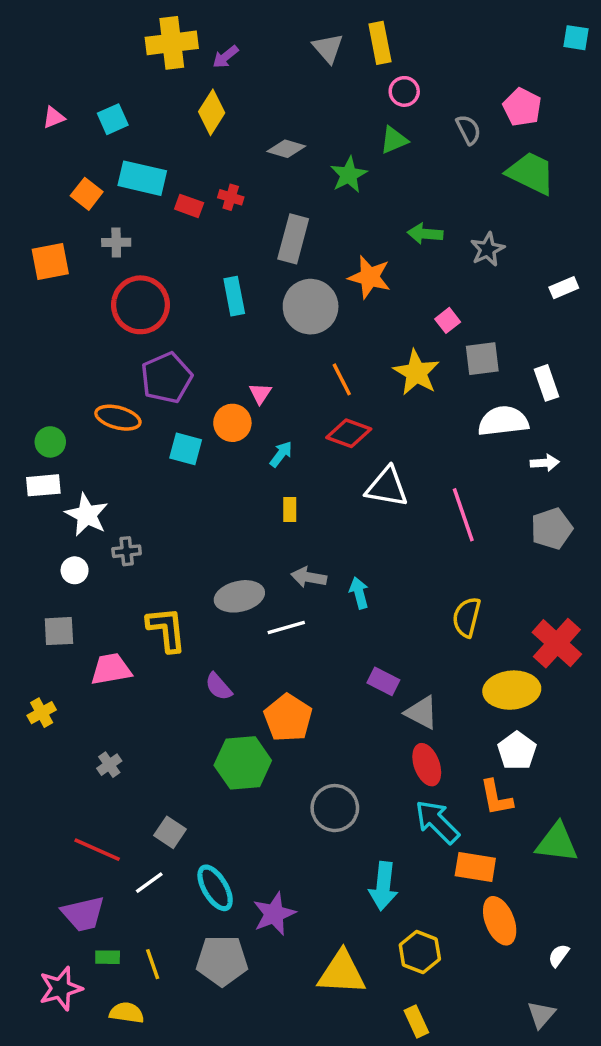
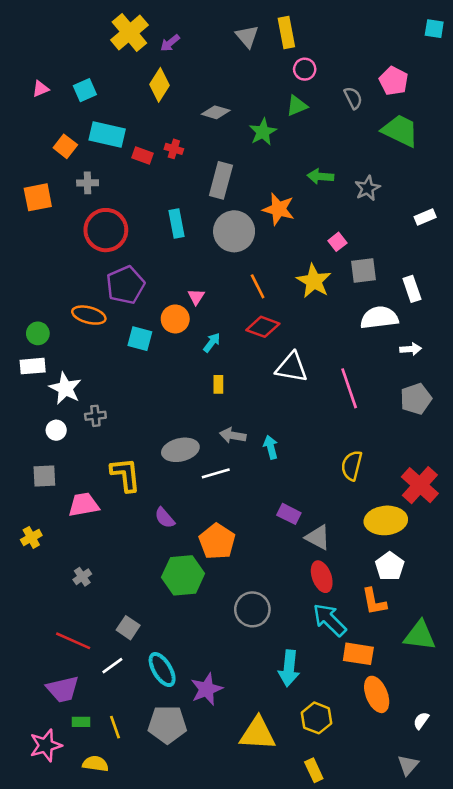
yellow cross: (172, 43) -> (129, 33), turned -33

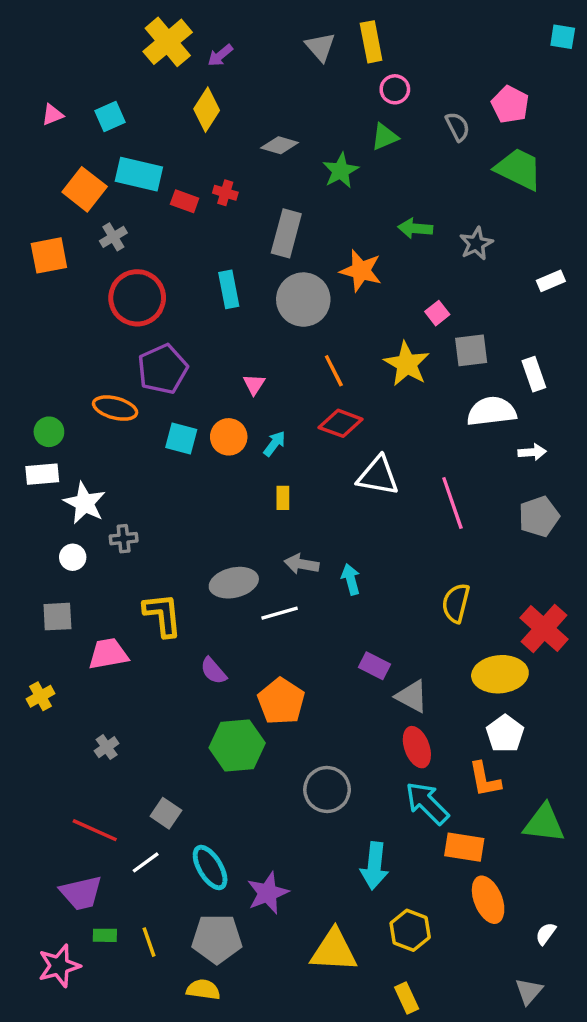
orange square: (65, 146) -> (85, 189), size x1.4
gray cross: (88, 183) -> (113, 237), turned -30
orange circle: (175, 319) -> (229, 437), moved
yellow semicircle: (95, 764) -> (203, 990), moved

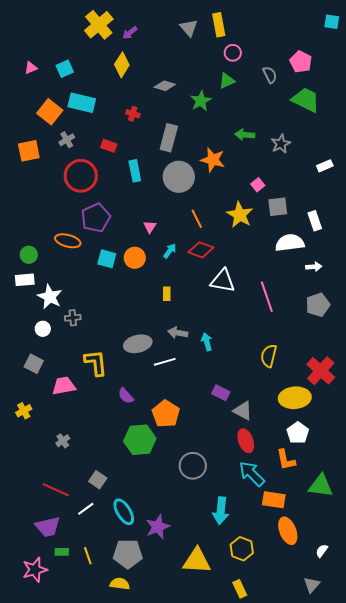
red rectangle: (185, 201) -> (109, 146), moved
cyan arrow: (274, 444) -> (170, 251), moved
gray square: (57, 617) -> (34, 364), turned 30

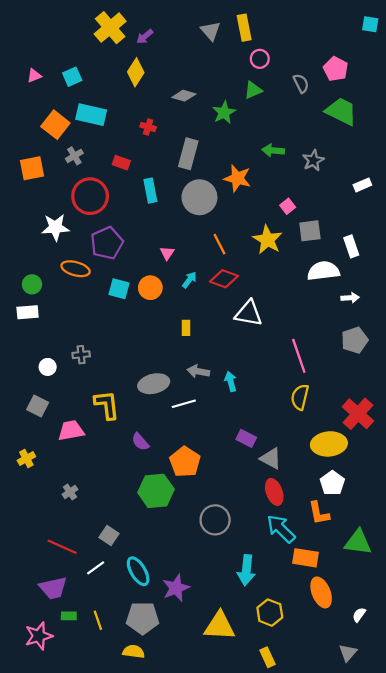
white star: (50, 297) -> (55, 227), moved, turned -30
pink line: (267, 297) -> (299, 356), moved

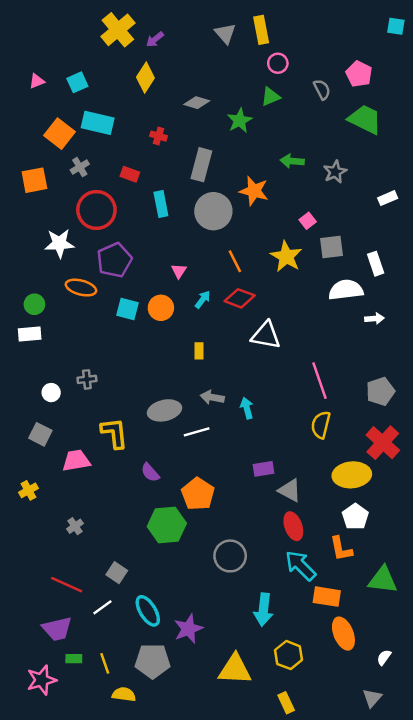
gray pentagon: (355, 340) -> (380, 391), moved
purple rectangle: (246, 438) -> (263, 469), turned -36
yellow semicircle: (134, 652) -> (124, 694), moved

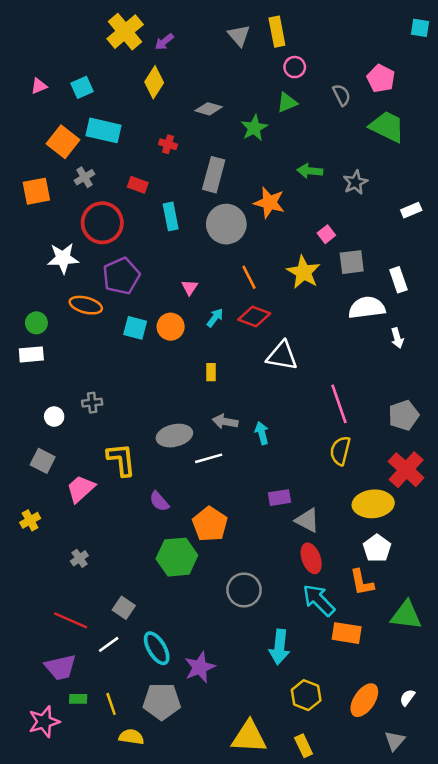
white arrow: (374, 319) -> (397, 338), turned 78
pink trapezoid: (76, 461) -> (81, 489), turned -32
orange ellipse: (343, 634) -> (364, 700), moved, turned 56
yellow triangle: (235, 669) -> (249, 737), moved

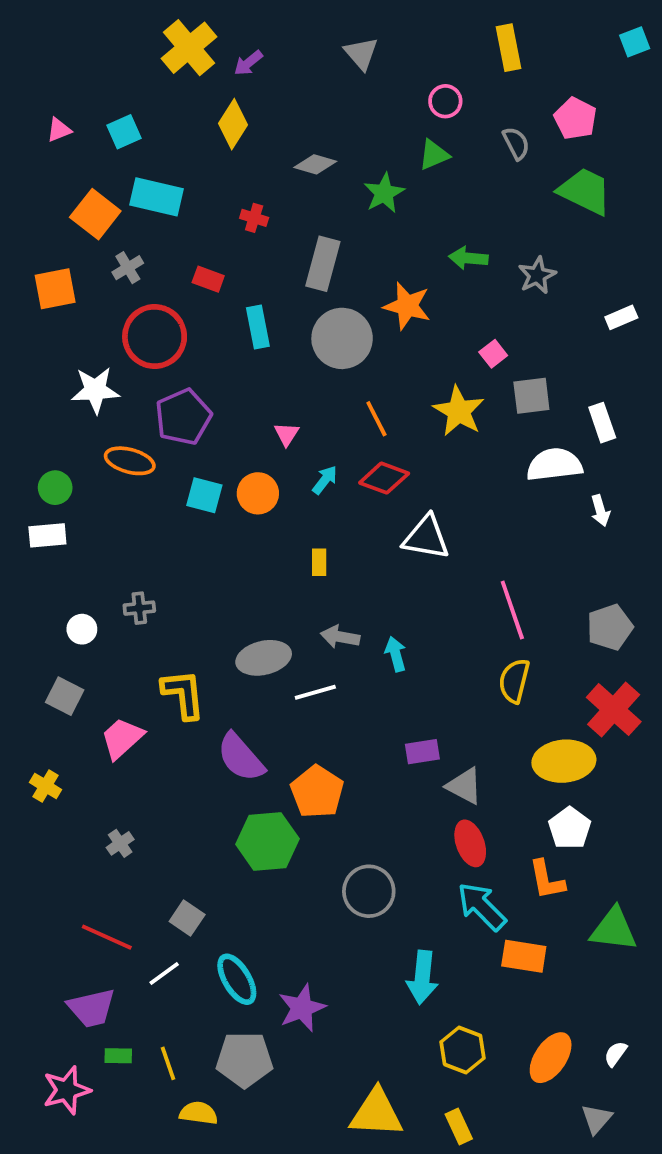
cyan square: (420, 28) -> (635, 42), turned -30
yellow rectangle: (277, 32) -> (508, 48), moved
purple semicircle: (159, 501) -> (241, 757), size x1.6
yellow cross: (30, 520) -> (46, 786), turned -30

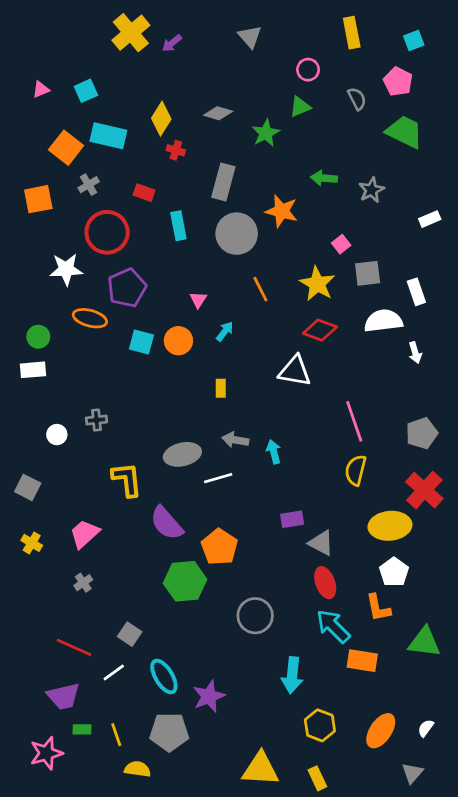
cyan square: (635, 42) -> (414, 41), moved
yellow diamond: (233, 124) -> (161, 119), moved
red diamond: (384, 478) -> (320, 330), moved
gray square: (65, 696) -> (28, 487), moved
pink trapezoid: (122, 738) -> (85, 534), moved

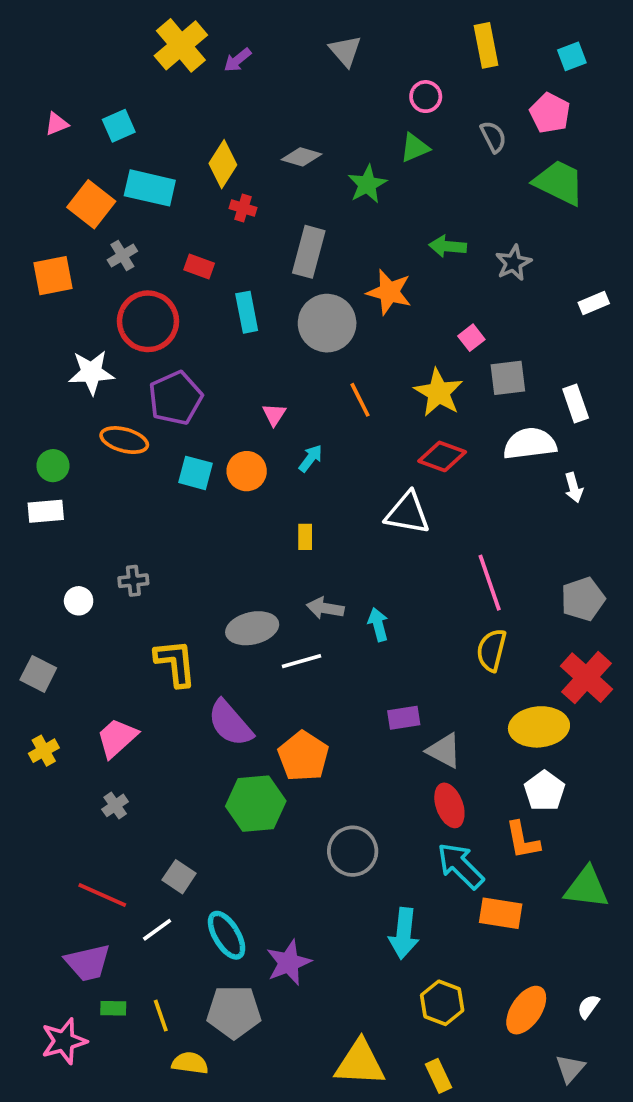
yellow cross: (32, 543) -> (44, 751), turned 30

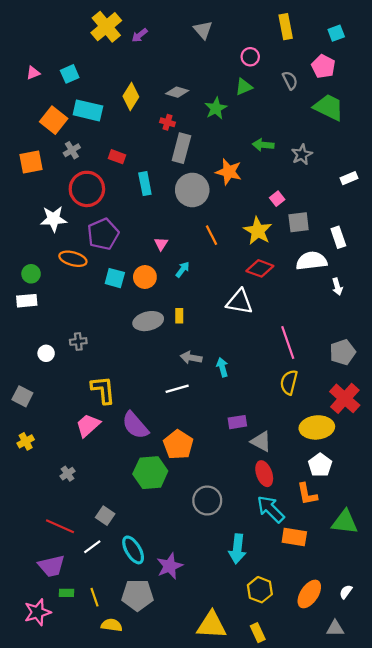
red cross: (243, 208) -> (167, 122), moved
gray ellipse: (252, 628) -> (148, 321), moved
pink trapezoid: (117, 738) -> (88, 425), moved
gray triangle: (570, 1069) -> (335, 628), turned 48

